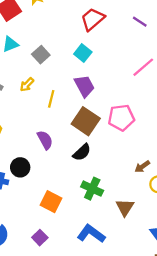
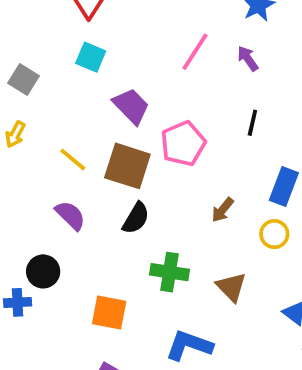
purple trapezoid: (84, 86) -> (131, 106), moved
yellow line: (51, 99) -> (73, 160), moved, turned -48
brown arrow: (142, 167) -> (223, 210), moved

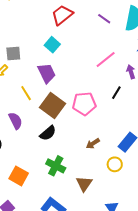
gray square: (24, 79) -> (13, 53), moved, turned 35
purple trapezoid: (131, 106) -> (47, 73), moved
black line: (252, 123) -> (116, 93), moved

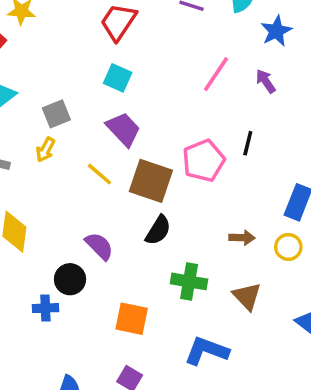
black line: (116, 93) -> (248, 143), moved
purple semicircle: (15, 121) -> (99, 246), moved
brown arrow: (93, 144) -> (242, 238), moved, turned -128

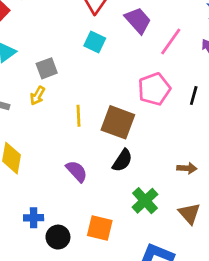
purple trapezoid: (123, 129) -> (138, 20), moved
pink pentagon: (204, 161) -> (154, 89), moved
yellow line: (99, 174) -> (78, 116), turned 45
black circle: (70, 279) -> (58, 237), moved
green cross: (189, 281) -> (145, 201), turned 36

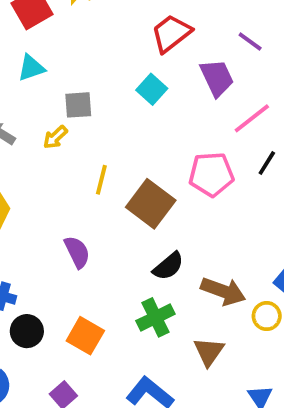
black line: (194, 96) -> (267, 163), moved
black semicircle: (122, 160) -> (168, 266), moved
brown arrow: (187, 168) -> (223, 291), size x1.6

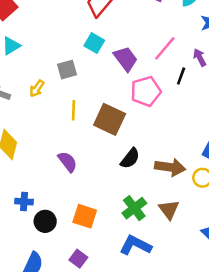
purple trapezoid: (217, 78) -> (125, 59), moved
gray square: (78, 105) -> (67, 70), moved
green cross: (155, 317) -> (134, 208), moved

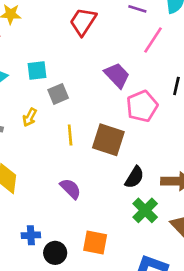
cyan square: (94, 43) -> (37, 70), moved, turned -30
pink line: (165, 48) -> (153, 40), moved
green cross: (134, 208) -> (145, 210), moved

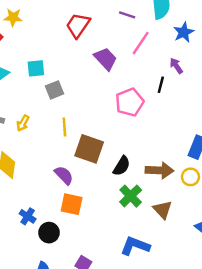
purple trapezoid: (117, 75) -> (106, 59), moved
yellow arrow: (30, 117) -> (23, 123), moved
brown square: (108, 140) -> (89, 149), moved
blue cross: (31, 235) -> (28, 216), turned 35
orange square: (95, 243) -> (72, 204), moved

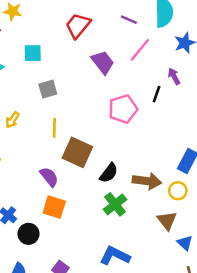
cyan square: (36, 68) -> (33, 53), moved
brown triangle: (163, 210) -> (167, 220), moved

